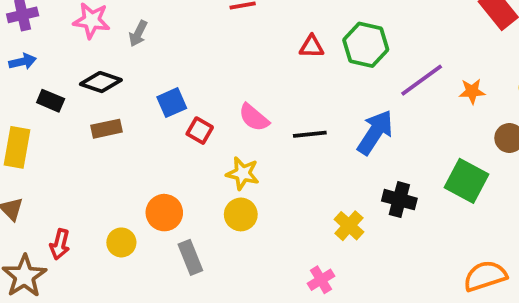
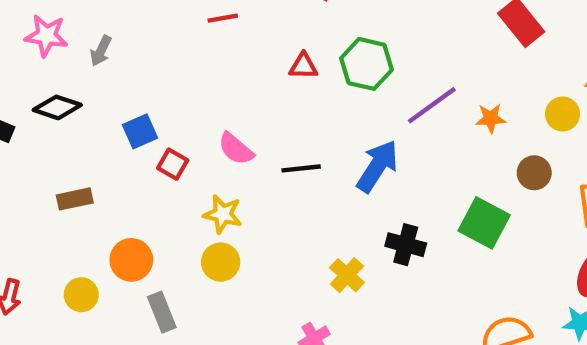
brown rectangle: (106, 129) -> (75, 199), moved

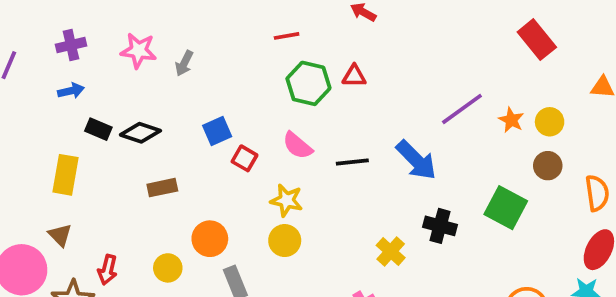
green hexagon: (366, 64) -> (308, 83), moved
black diamond: (57, 107) -> (140, 133), moved
yellow circle: (562, 114) -> (550, 122), moved
orange star: (491, 118) -> (511, 120), turned 30
blue arrow: (377, 166) -> (416, 160), turned 102

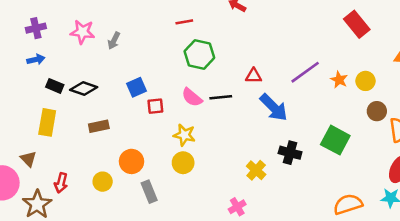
red triangle: (354, 76) -> (254, 76), moved
red square: (245, 158) -> (155, 106), turned -36
black line: (352, 162) -> (221, 97), moved
brown circle: (548, 166) -> (377, 111), moved
yellow rectangle: (65, 175) -> (47, 122), moved

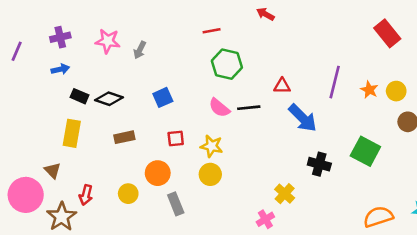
purple line: (305, 72) -> (335, 82), turned -40
red square: (155, 106) -> (176, 138), moved
yellow cross: (256, 170) -> (285, 194), moved

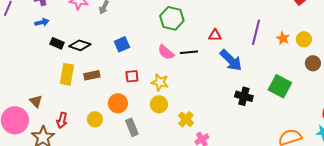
yellow rectangle: (72, 133) -> (67, 74), moved
yellow cross: (285, 194) -> (186, 119), moved

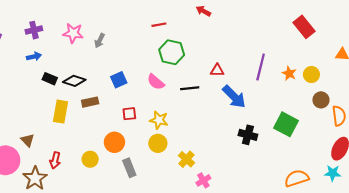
pink semicircle: (166, 52) -> (156, 82), moved
brown rectangle: (92, 75) -> (90, 102), moved

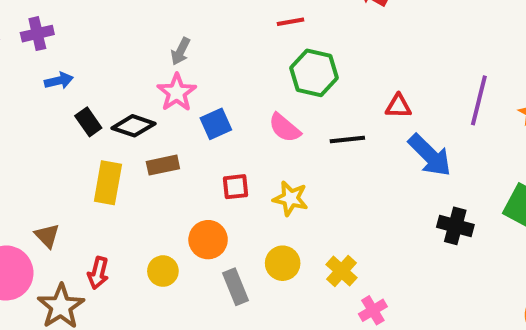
purple cross: (34, 30) -> (37, 34), moved
pink star: (73, 33) -> (177, 92), moved, turned 30
black rectangle: (50, 79) -> (88, 122), turned 32
yellow circle: (158, 143) -> (283, 263), moved

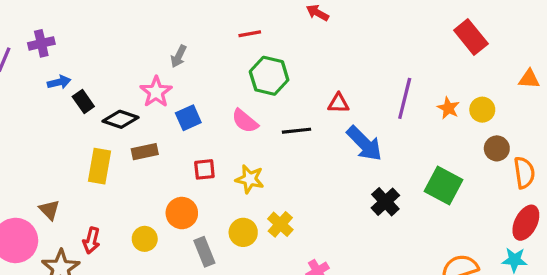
gray arrow: (181, 51) -> (179, 56), moved
black rectangle: (88, 122) -> (83, 102), moved
black cross: (455, 226) -> (385, 202), turned 32
yellow cross: (342, 271) -> (280, 224), moved

